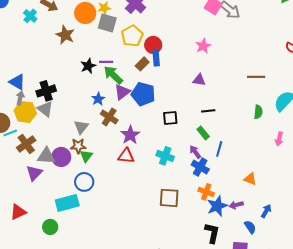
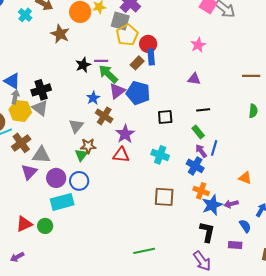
gray square: (107, 23) -> (120, 21), moved
brown star: (78, 146) -> (88, 146), moved
purple arrow: (195, 152) -> (201, 151), moved
purple circle: (61, 157) -> (56, 178), moved
red triangle: (18, 212) -> (24, 224), moved

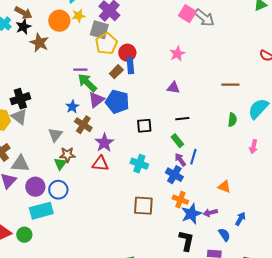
black star: (83, 65) -> (23, 27), moved

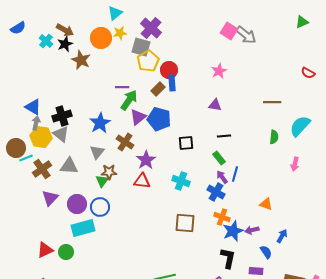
green arrow: (87, 83) -> (129, 100), turned 80
blue star: (72, 107) -> (100, 123), moved, size x1.5
gray triangle: (20, 164) -> (69, 166), moved

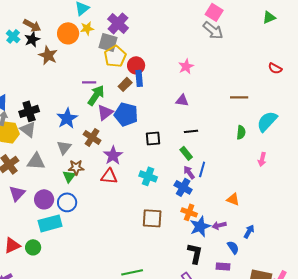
pink square: (229, 31) -> (214, 12), moved

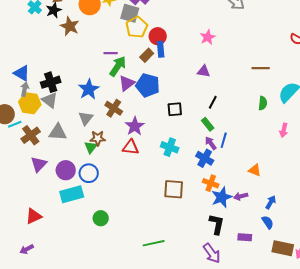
black line: (191, 131) -> (213, 102), turned -56
green circle: (33, 247) -> (101, 218), moved
blue semicircle: (233, 247) -> (268, 222), moved

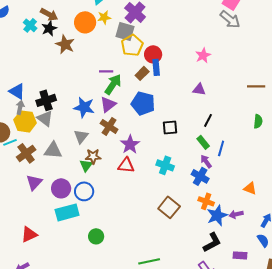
purple triangle: (127, 83) -> (108, 104), moved
blue star: (89, 89) -> (84, 107), turned -30
blue line: (224, 140) -> (221, 148), moved
brown square: (174, 189) -> (169, 207), turned 35
black L-shape: (217, 224) -> (212, 242), turned 50

